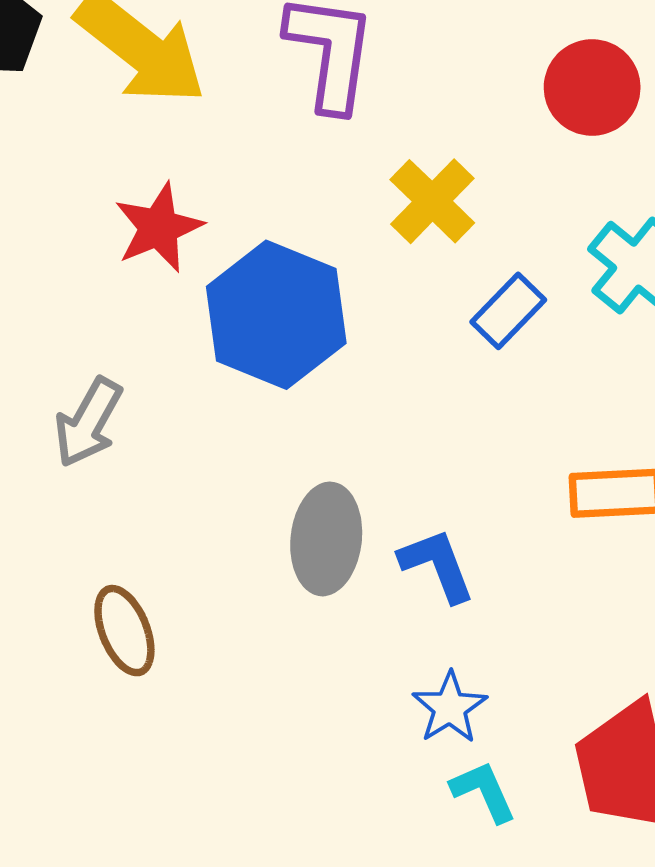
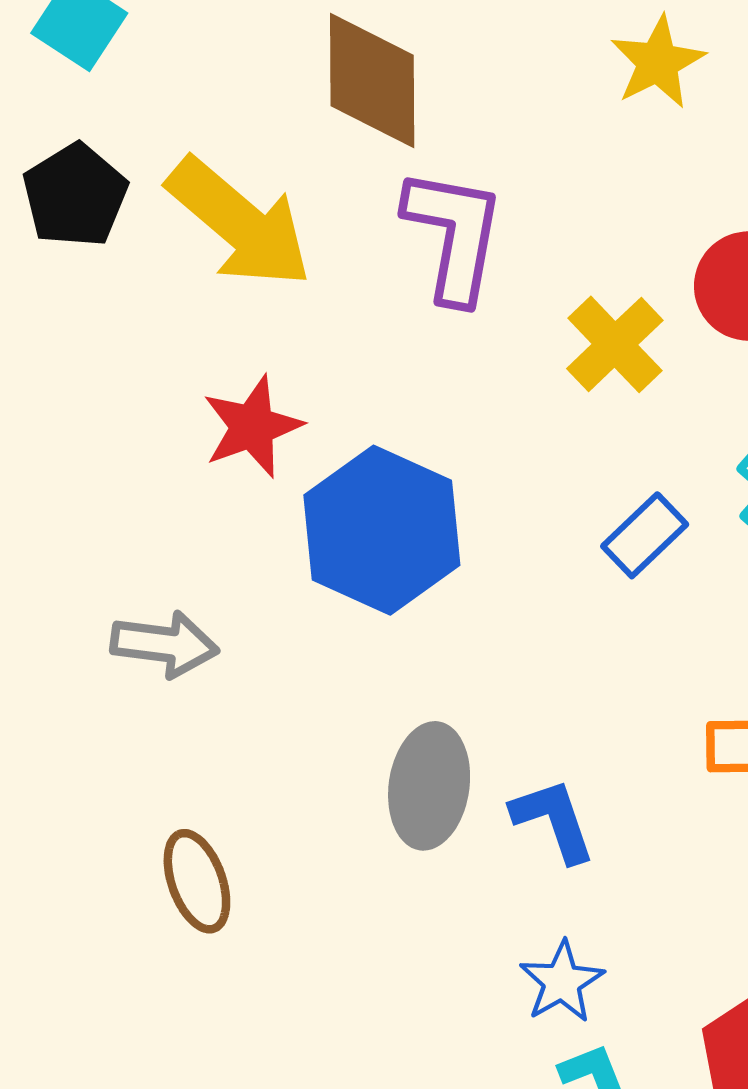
yellow cross: (432, 201) -> (615, 344), moved
gray arrow: (88, 422) -> (165, 644), turned -114

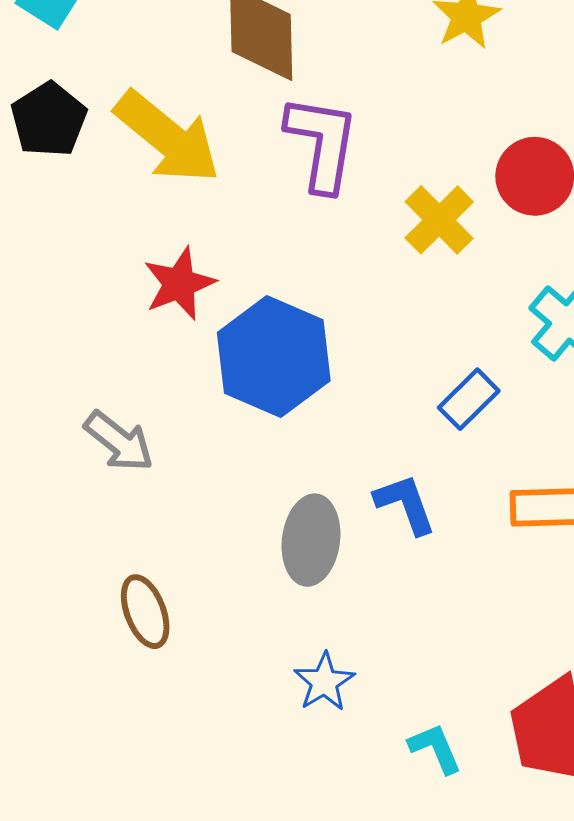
blue rectangle: (645, 535) -> (469, 399), moved
gray arrow: (165, 644) -> (119, 441), turned 32
blue L-shape: (553, 820) -> (405, 504), moved
blue star: (562, 982) -> (324, 682), moved

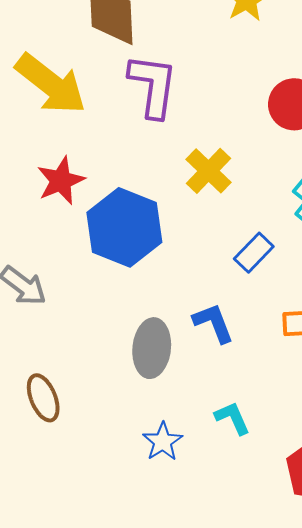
yellow cross: (439, 220) -> (209, 171), moved
cyan L-shape: (435, 748) -> (232, 418), moved

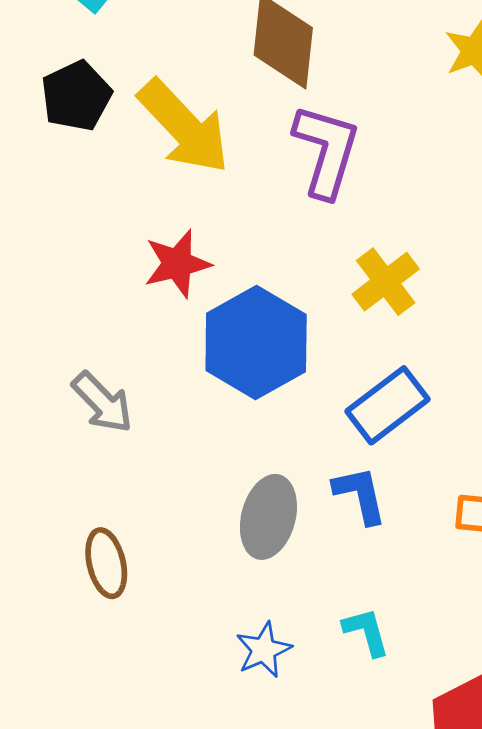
blue rectangle: (254, 253) -> (387, 405), moved, size x1.4

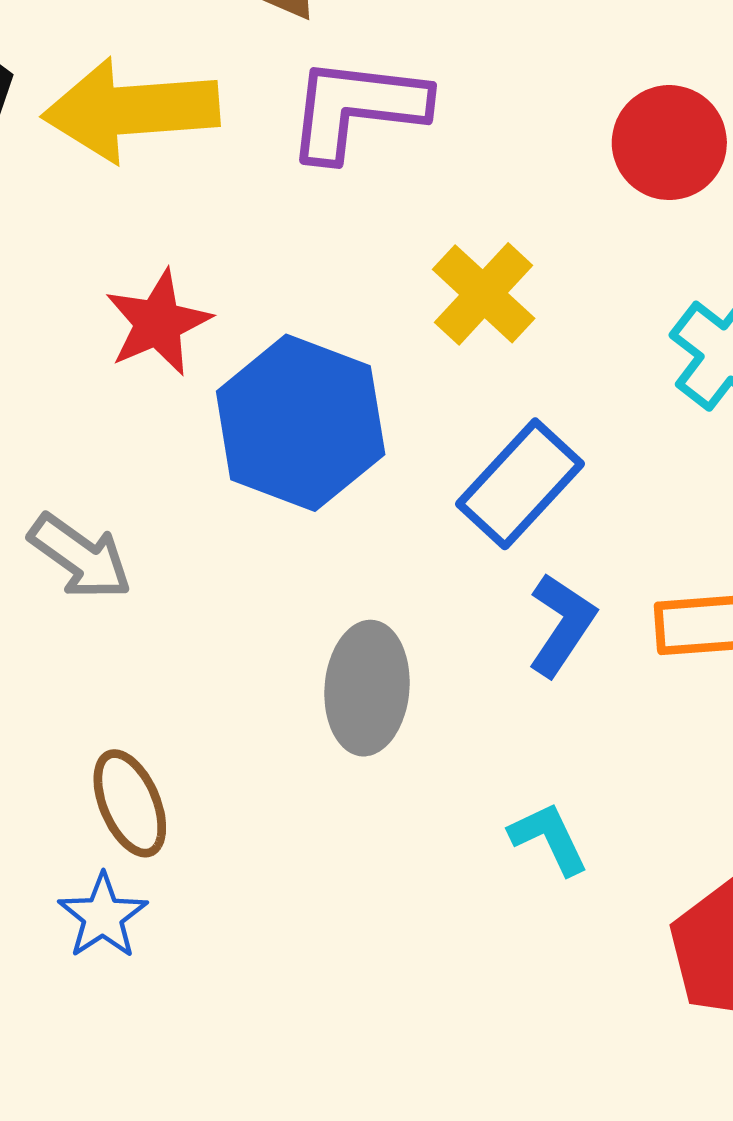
yellow arrow: (184, 127) -> (131, 110), turned 139
purple L-shape: (326, 151) -> (357, 108), turned -90
blue L-shape: (360, 495) -> (562, 625), moved, turned 56
blue star: (264, 650) -> (103, 916), moved

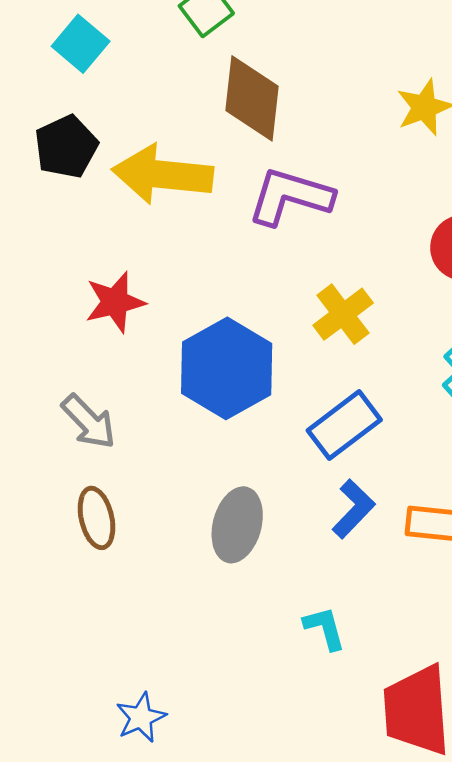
red star: (158, 323) -> (115, 302), moved
brown ellipse: (130, 803) -> (96, 518), moved
blue star: (103, 916) -> (141, 717), moved

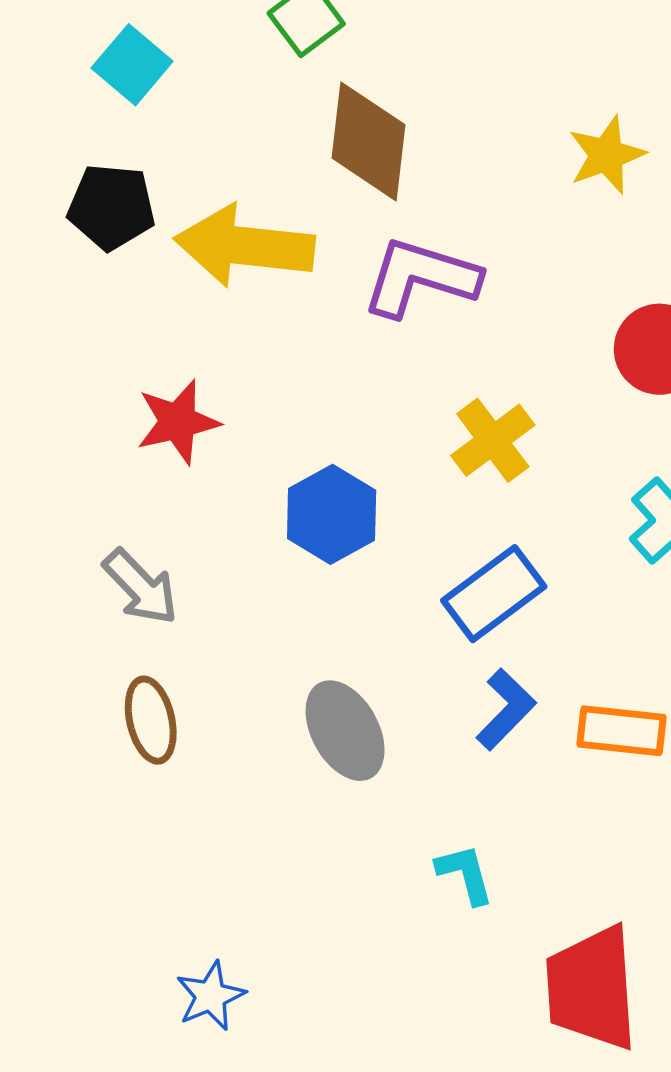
black pentagon: (66, 147) -> (111, 207), turned 30
blue hexagon: (227, 368) -> (332, 514), size x0.7
gray ellipse: (237, 525) -> (345, 731), turned -44

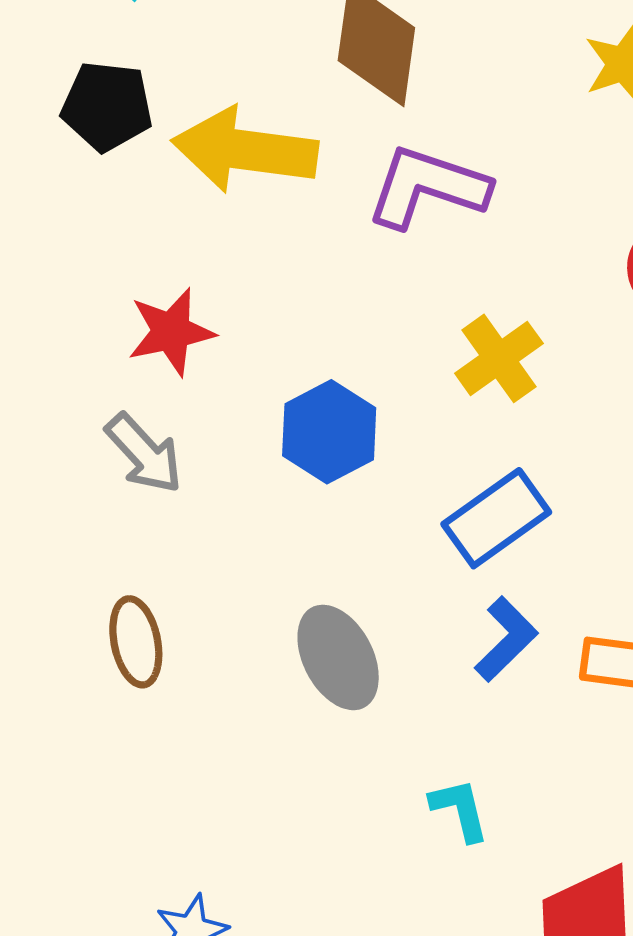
gray arrow: (141, 587) -> (144, 453), moved

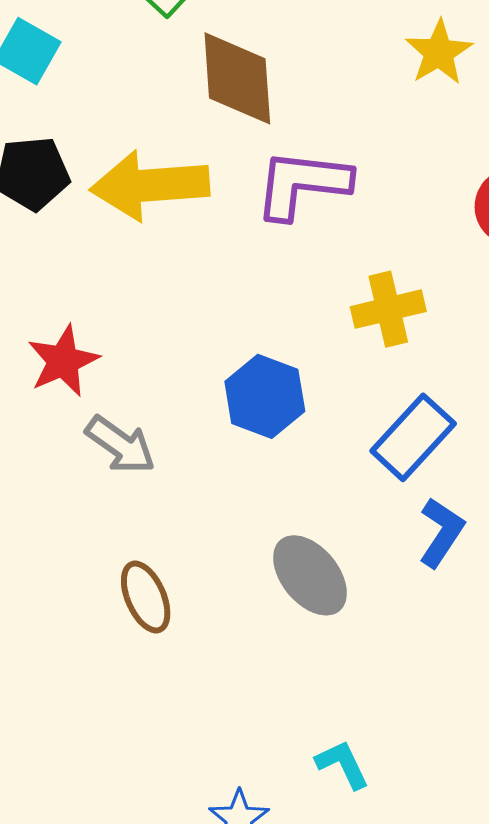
red star: (171, 332) -> (63, 361), moved
yellow cross: (499, 358) -> (388, 309), turned 34
cyan L-shape: (460, 810) -> (342, 764), moved

